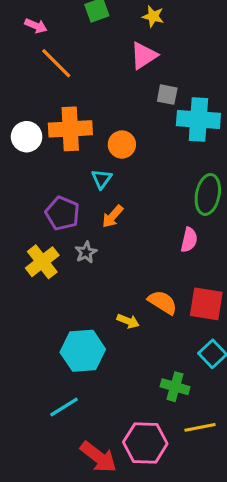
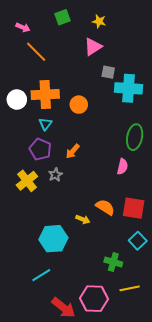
cyan triangle: (102, 179) -> (45, 124), moved

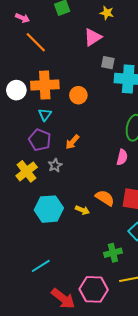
yellow star: (99, 21) -> (107, 13), moved
cyan hexagon: (53, 239) -> (49, 209), moved
green cross: (113, 262) -> (113, 253), turned -30

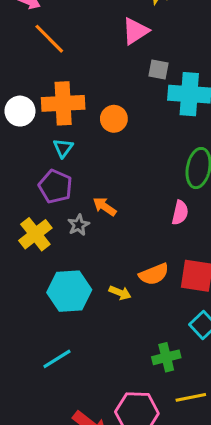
orange arrow: (72, 142) -> (105, 206), moved, turned 84
orange semicircle: (105, 198) -> (154, 274), turned 126
cyan line: (41, 266) -> (57, 359), moved

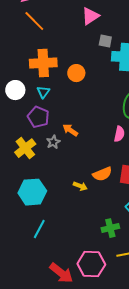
white circle: (20, 111) -> (15, 90), moved
cyan hexagon: (69, 291) -> (32, 192), moved
cyan line: (57, 359) -> (39, 229), turned -30

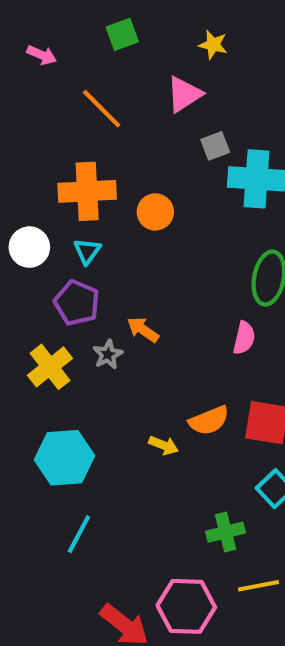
orange line: (34, 21) -> (102, 109), moved
gray square: (105, 41) -> (215, 146), turned -32

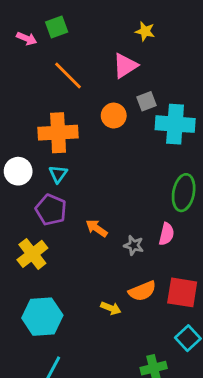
green square: (122, 34) -> (57, 27), moved
orange circle: (155, 212) -> (114, 116), moved
gray star: (108, 354) -> (134, 245), moved, turned -30

